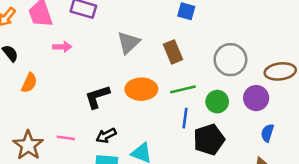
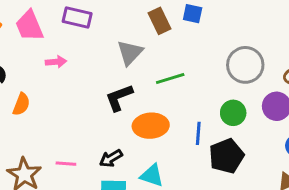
brown rectangle: (173, 52) -> (159, 21), moved
orange ellipse: (141, 89) -> (151, 126), moved
green line: (183, 89) -> (170, 79), moved
black L-shape: (97, 97) -> (119, 98), moved

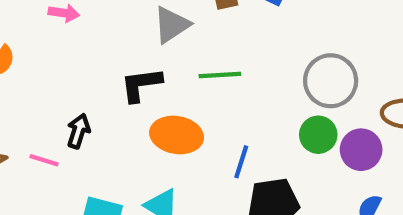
green circle: (233, 113) -> (318, 135), moved
black arrow: (111, 158) -> (78, 131), moved, turned 125

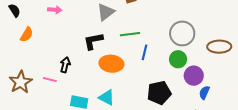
purple circle: (361, 150) -> (194, 76), moved
blue line: (241, 162) -> (144, 52), moved

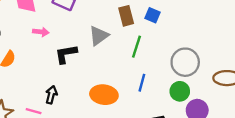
green line: (130, 34) -> (137, 47), moved, turned -66
black L-shape: (93, 41) -> (66, 54), moved

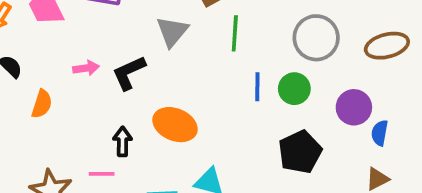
pink arrow: (41, 32) -> (86, 68), moved
green circle: (180, 91) -> (294, 89), moved
orange ellipse: (104, 95) -> (175, 125), moved, turned 30

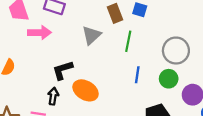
pink arrow: (86, 68) -> (39, 32), moved, size x1.5
black L-shape: (129, 73) -> (63, 70), moved
green circle: (294, 89) -> (169, 79), moved

